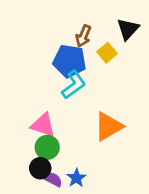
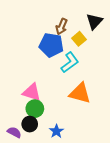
cyan L-shape: (74, 85) -> (70, 62), moved
orange triangle: (108, 126) -> (80, 93), turned 45
purple semicircle: (53, 179) -> (14, 132), moved

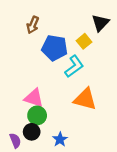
brown arrow: (62, 26) -> (33, 25), moved
purple semicircle: (14, 132) -> (15, 141), turned 40

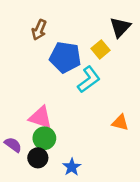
orange triangle: (85, 99) -> (120, 123), moved, size x0.6
purple semicircle: (15, 141) -> (13, 145), moved, turned -32

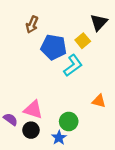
pink triangle: (40, 117) -> (33, 110), moved
green circle: (44, 138) -> (69, 121), moved

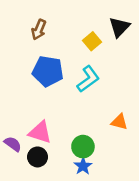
yellow square: (83, 41) -> (92, 41), moved
blue pentagon: (54, 47) -> (48, 71), moved
blue star: (59, 138) -> (83, 166), moved

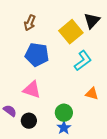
yellow square: (92, 41) -> (71, 32), size x1.6
cyan L-shape: (88, 79) -> (83, 61), moved
pink triangle: (40, 132) -> (32, 90), moved

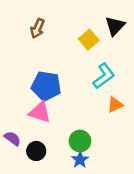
yellow square: (71, 32) -> (89, 40), size x0.7
blue pentagon: (37, 55) -> (46, 86), moved
orange triangle: (92, 94) -> (115, 105), moved, turned -40

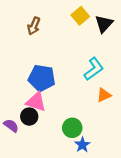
yellow square: (89, 40) -> (80, 16), moved
black circle: (36, 151) -> (29, 117), moved
blue star: (80, 160) -> (82, 145), moved

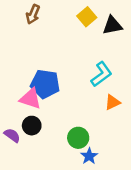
black triangle: (104, 24) -> (112, 25), turned 36
brown arrow: (34, 26) -> (33, 14), moved
pink triangle: (36, 102) -> (30, 99), moved

